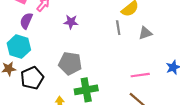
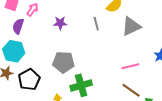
gray line: (118, 28) -> (96, 24), moved
gray triangle: (145, 33) -> (131, 26), size x1.5

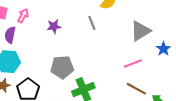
gray triangle: (131, 26) -> (140, 31), moved

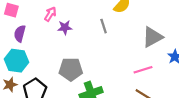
pink arrow: (23, 16) -> (50, 14), moved

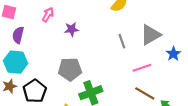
gray line: (104, 26) -> (122, 41), moved
purple star: (65, 28) -> (72, 29), moved

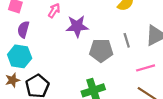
purple star: (72, 29) -> (77, 26), size x1.5
gray pentagon: (70, 69) -> (101, 50), moved

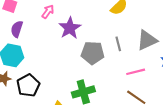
purple star: (77, 26) -> (70, 28), turned -30

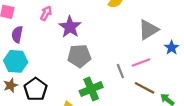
gray line: (118, 44) -> (120, 71), moved
gray pentagon: (93, 53) -> (79, 56), moved

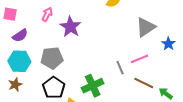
purple semicircle: (17, 34) -> (20, 35), turned -133
gray pentagon: (79, 56) -> (52, 58), moved
black pentagon: (36, 89) -> (54, 88), moved

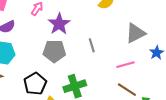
gray pentagon: (52, 58) -> (54, 51), moved
gray line: (120, 68) -> (92, 45), moved

